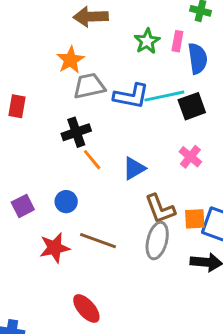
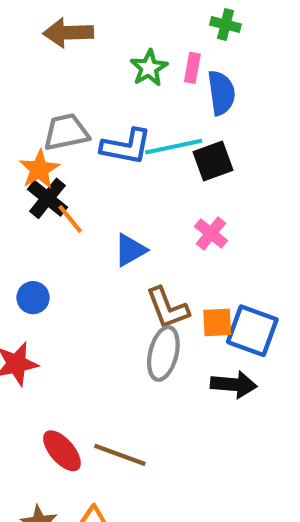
orange star: (70, 60) -> (39, 169), moved
black cross: (76, 132) -> (47, 198), turned -32
orange line: (92, 160) -> (70, 219), moved
brown line: (98, 241) -> (120, 455), moved

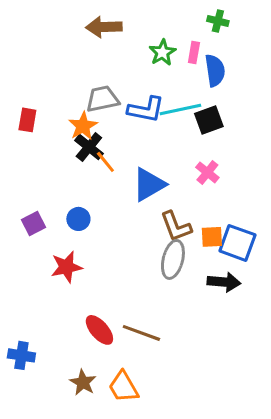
blue triangle: (130, 250) -> (149, 184), size x1.4

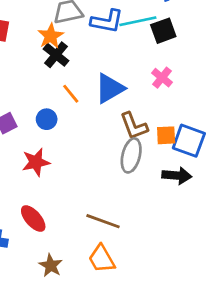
orange line: (105, 162) -> (71, 94), moved
red ellipse: (99, 330) -> (33, 219), moved
orange trapezoid: (123, 387) -> (102, 259), moved

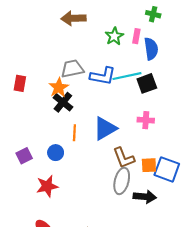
pink cross: (162, 78) -> (146, 120), turned -35
orange line: (71, 94) -> (74, 133), turned 42
black arrow: (177, 176) -> (145, 197), moved

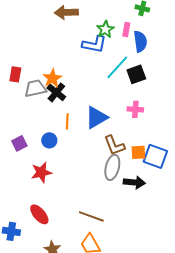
gray trapezoid: (72, 69) -> (35, 88), moved
blue L-shape: (103, 76) -> (94, 44), moved
cyan line: (127, 76) -> (117, 67), turned -36

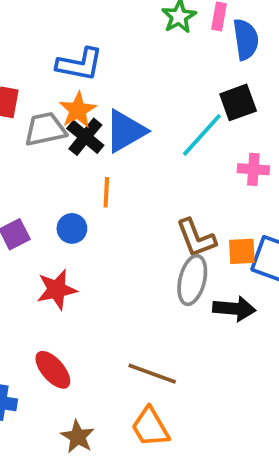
blue L-shape: (94, 44) -> (80, 64), moved
cyan line: (117, 67) -> (202, 135), moved
pink cross: (135, 109) -> (253, 169), moved
blue triangle: (96, 117) -> (125, 131), moved

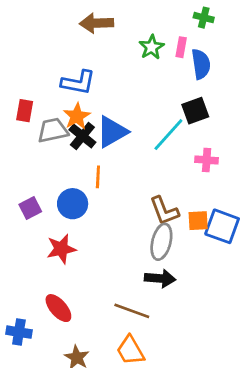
blue circle: (72, 228) -> (73, 204), size x1.4
black arrow: (234, 309) -> (160, 278), moved

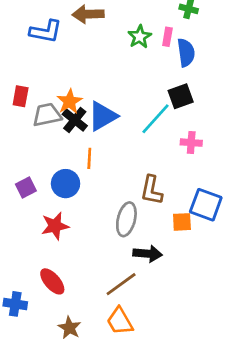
blue L-shape: (78, 82) -> (46, 31), moved
brown L-shape: (164, 211) -> (152, 190), turned 32
orange square: (198, 221) -> (182, 222), moved
gray ellipse: (161, 242) -> (126, 219), moved
brown line: (132, 311) -> (121, 284), turned -56

